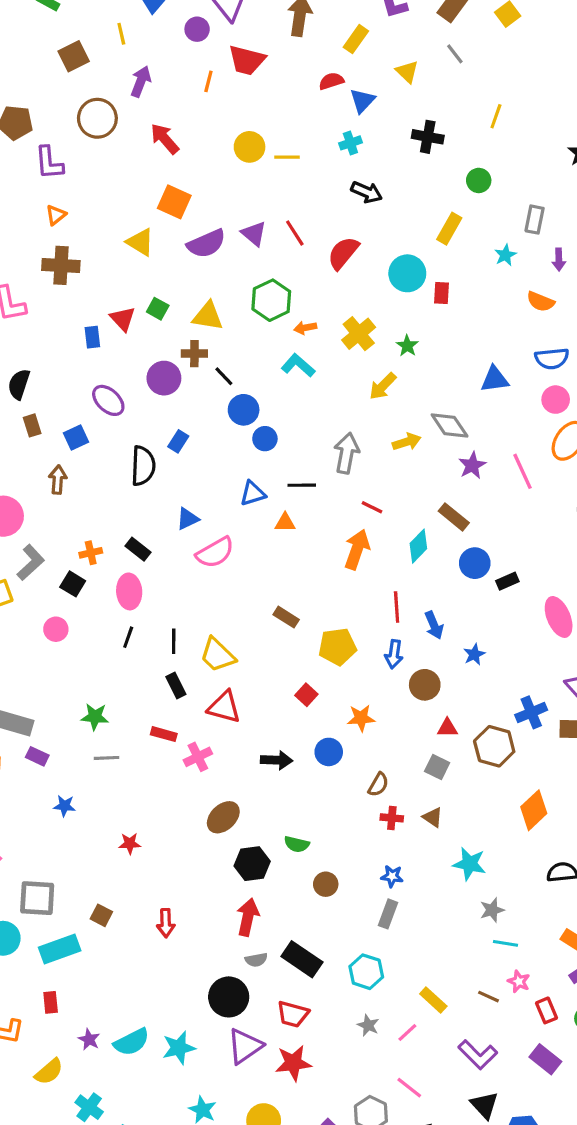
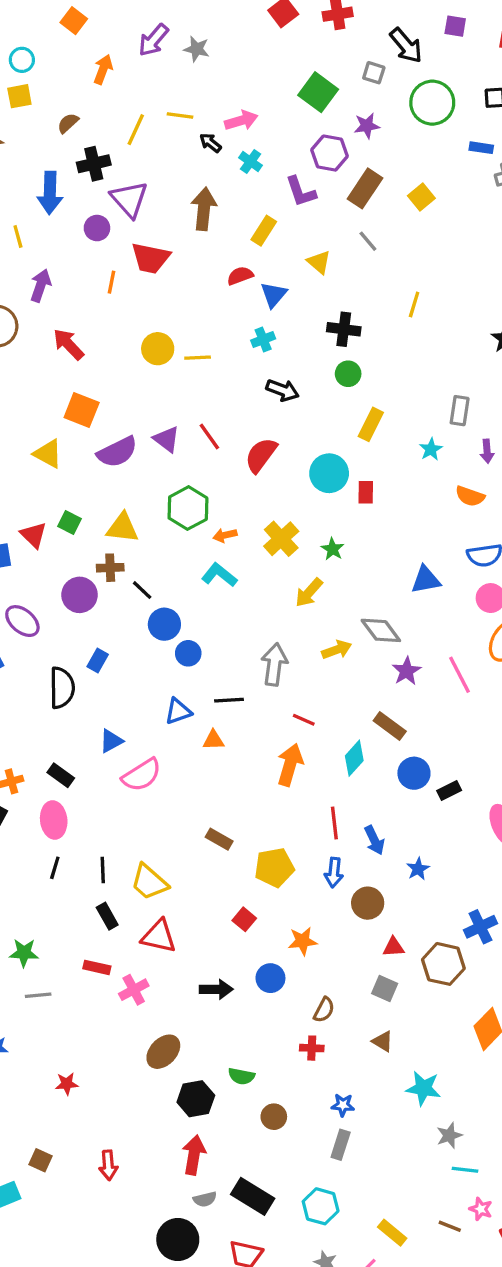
green circle: (479, 180) -> (348, 374), moved
red cross: (392, 818) -> (312, 1048), moved

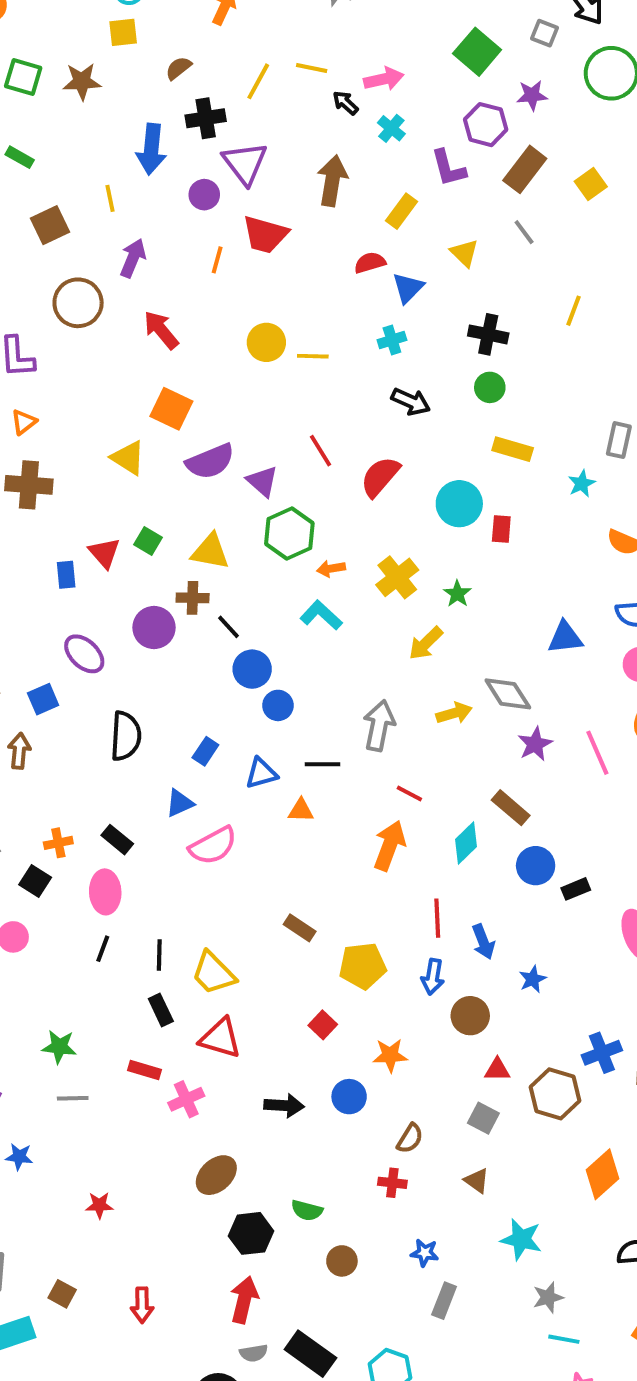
yellow rectangle: (371, 424) -> (513, 449), turned 76
purple triangle: (166, 439) -> (262, 481), moved
blue rectangle: (98, 660) -> (205, 751), moved
gray rectangle: (341, 1145) -> (444, 1301), moved

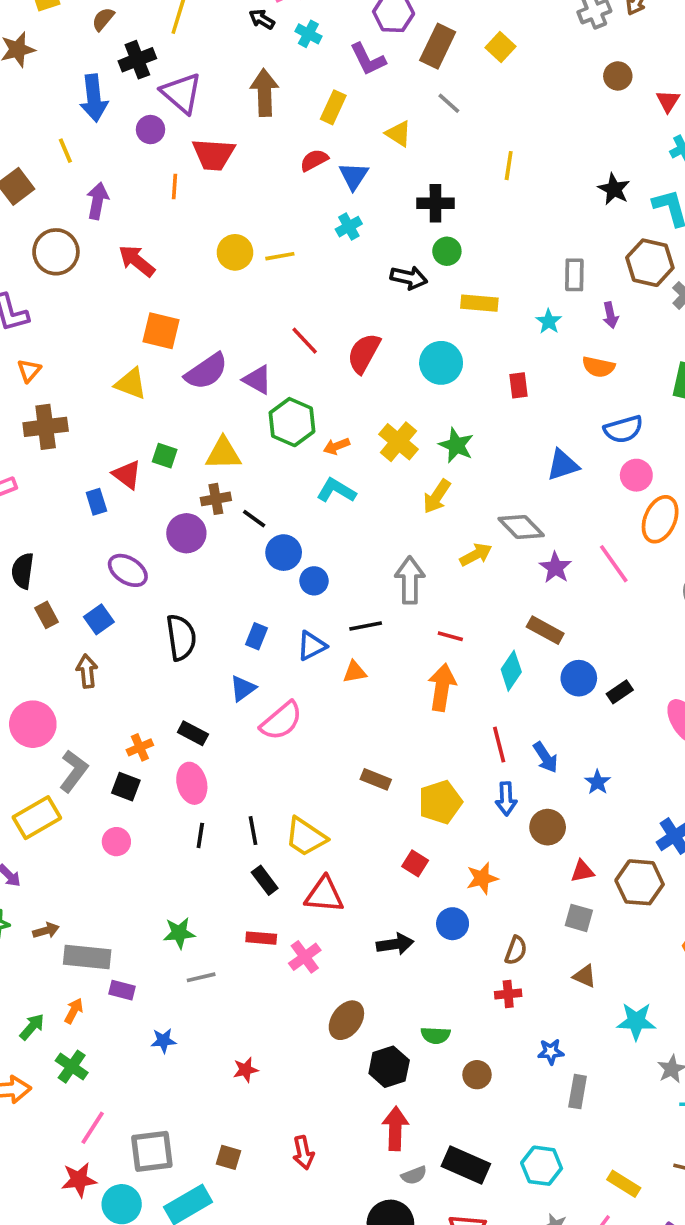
black arrow: (411, 402) -> (409, 278), moved
red rectangle: (501, 529) -> (518, 385), moved
green star: (457, 594) -> (456, 445), size x1.4

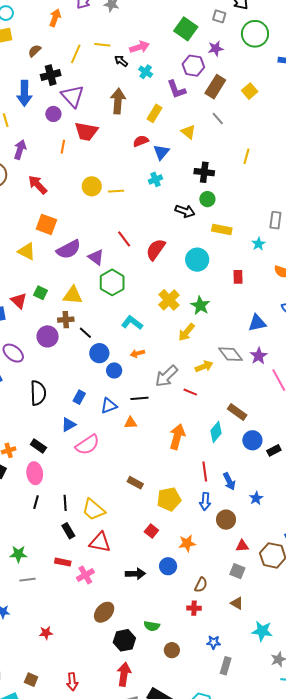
orange arrow: (336, 446) -> (137, 353), moved
purple star: (555, 568) -> (259, 356), moved
gray arrow: (410, 580) -> (166, 376), turned -140
red line: (450, 636) -> (190, 392), moved

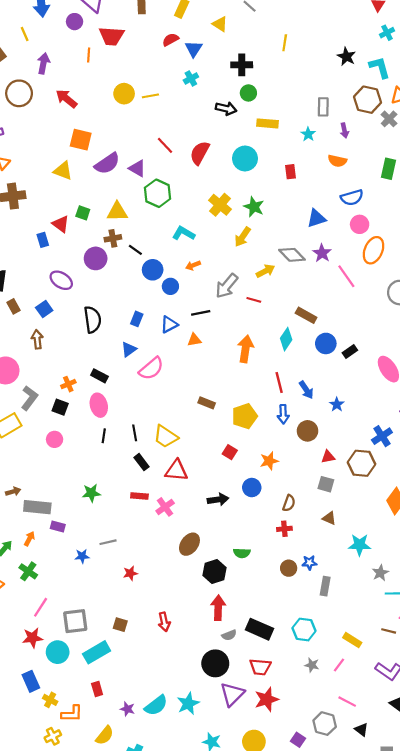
gray line: (28, 580) -> (108, 542), moved
brown circle: (172, 650) -> (289, 568), moved

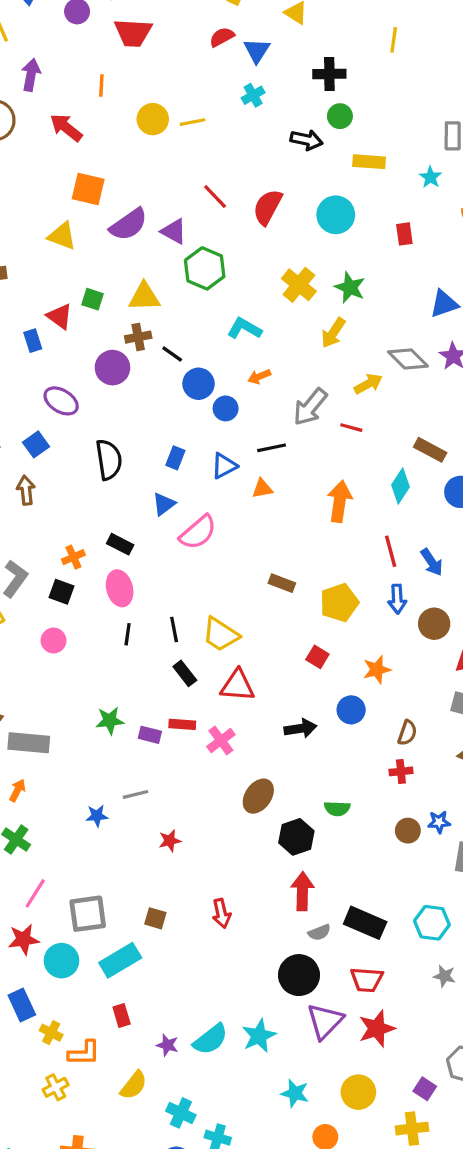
orange line: (89, 55) -> (101, 86), moved
purple rectangle: (58, 527) -> (150, 735), moved

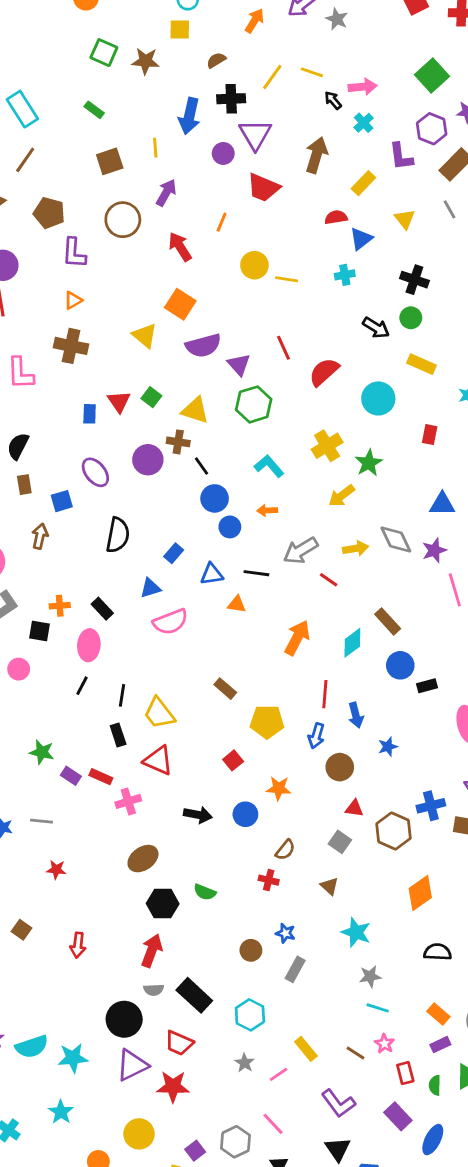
black square: (61, 592) -> (40, 631), turned -30
brown circle: (408, 831) -> (251, 950), moved
cyan star: (295, 1093) -> (61, 1112), moved

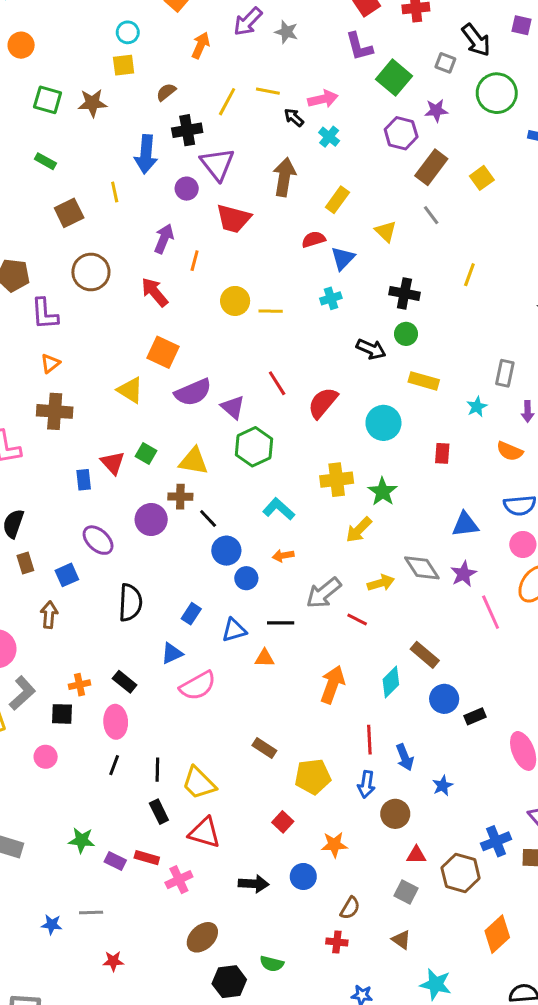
purple L-shape: (401, 157) -> (359, 46), moved
purple arrow: (166, 193) -> (164, 239), moved
yellow cross: (327, 446) -> (337, 480), turned 32

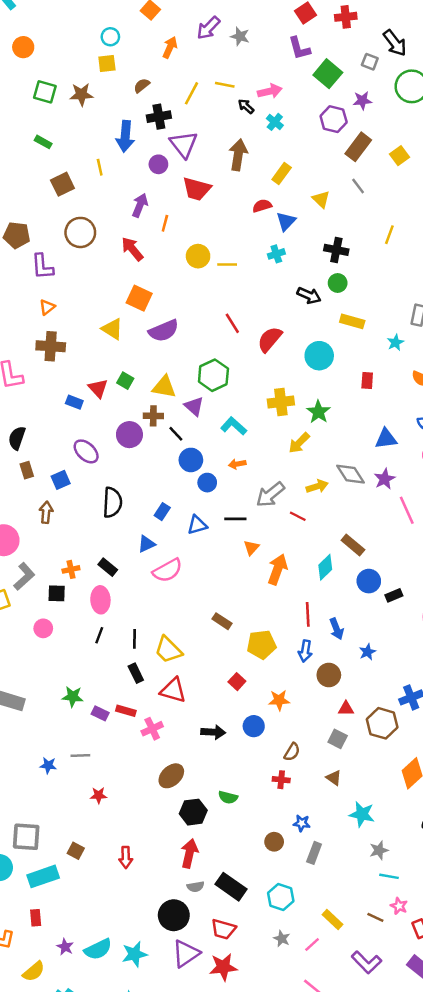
purple triangle: (233, 407) -> (194, 406), moved
blue rectangle: (84, 480) -> (74, 402), turned -63
orange triangle: (265, 658) -> (251, 548), moved, turned -49

